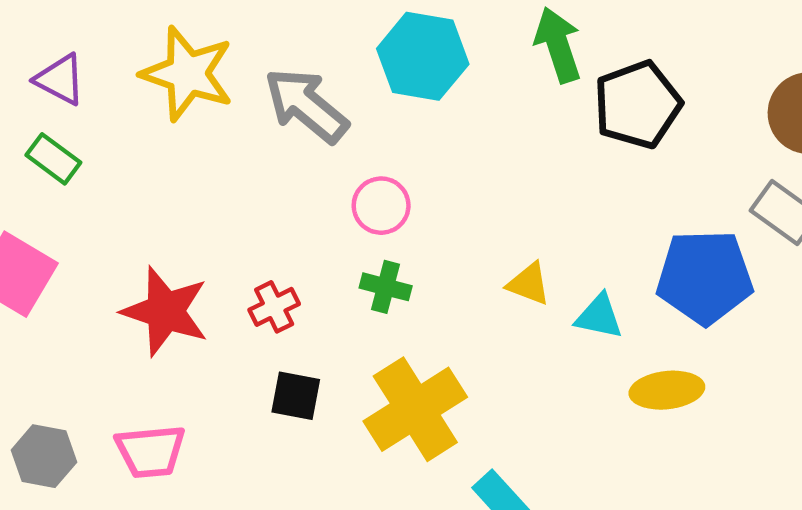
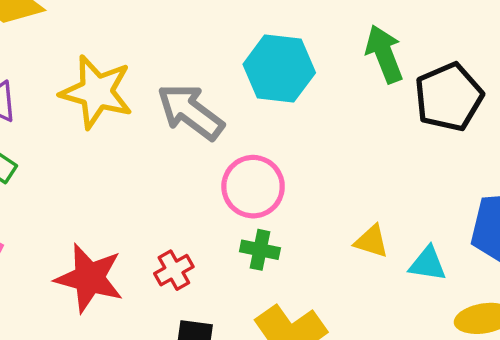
pink circle: (381, 206) -> (253, 187), size x1.4

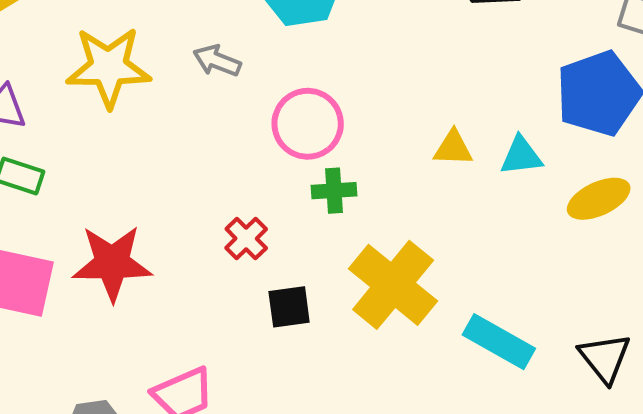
gray arrow: (190, 112) -> (217, 61), size x0.6
red star: (89, 278) -> (112, 263), moved

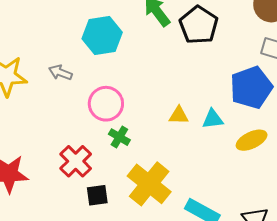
green cross: (334, 191) -> (119, 137), turned 35
red cross: (246, 239) -> (76, 161), size x1.5

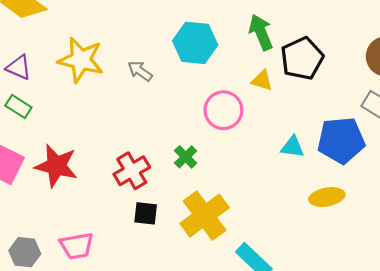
pink circle: (106, 104) -> (223, 110), moved
yellow triangle: (179, 115) -> (262, 80), moved
cyan triangle: (213, 119) -> (293, 147), moved

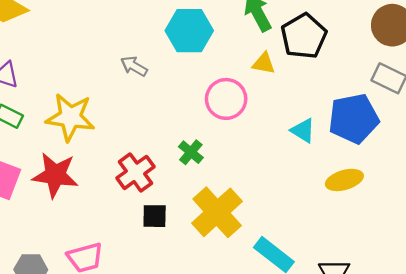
yellow star: (81, 60) -> (70, 117), moved
cyan triangle: (293, 147) -> (303, 131), turned 30

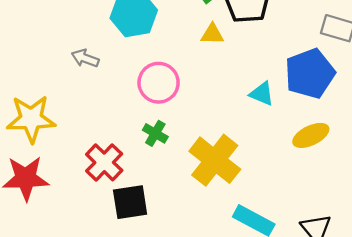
pink circle: (226, 99) -> (159, 83), moved
yellow cross: (217, 212) -> (215, 160), moved
black square: (155, 216) -> (130, 202), size x1.4

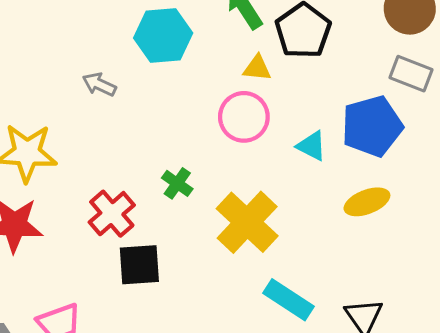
pink circle: (159, 83) -> (244, 117), moved

